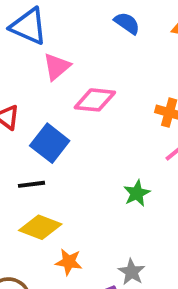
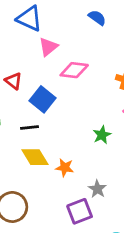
yellow diamond: (40, 227) -> (35, 157), turned 36
orange star: (69, 262) -> (65, 168), moved

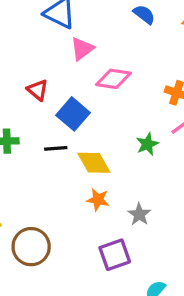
green star: (102, 135) -> (147, 144), moved
yellow diamond: (35, 157) -> (94, 163), moved
gray star: (97, 189) -> (139, 214), moved

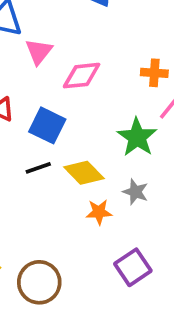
green star: (147, 144) -> (137, 137), size x1.5
gray star: (139, 214) -> (135, 192), moved

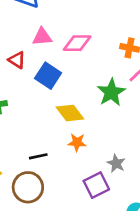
pink triangle: (39, 52) -> (42, 37), moved, turned 40
black line: (38, 168) -> (38, 156), moved
gray star: (135, 192) -> (116, 163), moved

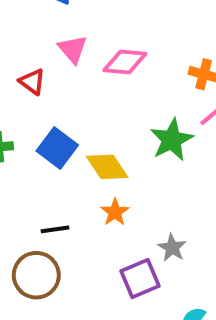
pink triangle: (42, 37) -> (73, 49), turned 50
blue square: (48, 76) -> (57, 148), moved
orange star: (77, 142) -> (115, 212), turned 30

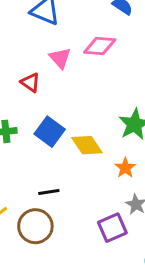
pink diamond: (125, 62) -> (100, 46), moved
orange star: (115, 212) -> (125, 168), moved

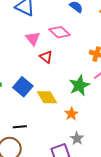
pink diamond: (100, 46) -> (60, 32), turned 35
red triangle: (30, 83) -> (46, 57), moved

